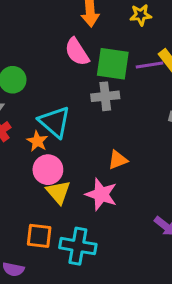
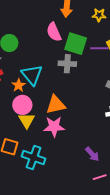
orange triangle: (118, 160) -> (56, 105), moved, size x1.5
pink star: (101, 194) -> (54, 127), turned -30

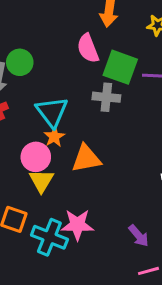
orange star: (19, 85) -> (54, 137), moved
pink star: (54, 127) -> (77, 225), moved

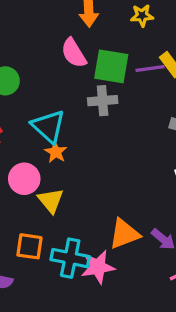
pink circle: (36, 157) -> (24, 179), moved
orange triangle: (86, 159) -> (124, 234), moved
pink star: (77, 225) -> (98, 267), moved

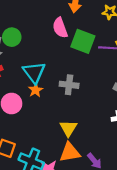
gray cross: (103, 101) -> (69, 85), moved
yellow triangle: (51, 201) -> (68, 128), moved

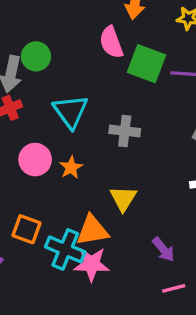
orange star: (36, 90) -> (71, 167), moved
orange triangle: (70, 152) -> (92, 230), moved

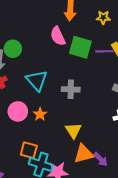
orange square: (26, 229) -> (29, 150), moved
orange triangle: (92, 230) -> (84, 154), moved

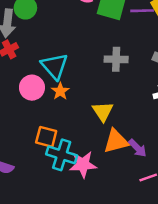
cyan triangle: (37, 80) -> (54, 66), moved
gray cross: (71, 89) -> (116, 59), moved

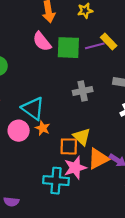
orange square: (46, 137) -> (69, 146), moved
pink star: (83, 164) -> (75, 168), moved

